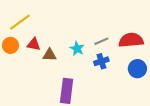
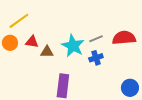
cyan star: (77, 49) -> (73, 46), size x1.6
blue circle: (137, 69) -> (130, 88), moved

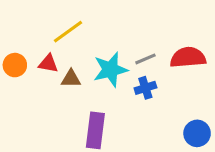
yellow line: (19, 21) -> (68, 32), moved
cyan star: (73, 46) -> (111, 70), turned 30

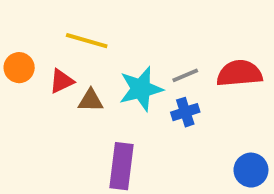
yellow line: (68, 32) -> (87, 41), turned 52
red triangle: (48, 64) -> (62, 81), turned -35
orange circle: (15, 65) -> (19, 68), moved

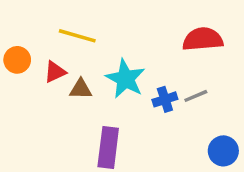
red semicircle: (239, 73) -> (203, 39), moved
gray line: (185, 75) -> (196, 96), moved
cyan star: (141, 89) -> (125, 79), turned -30

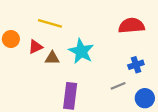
gray line: (196, 96) -> (118, 86), moved
blue cross: (165, 99) -> (136, 65), moved

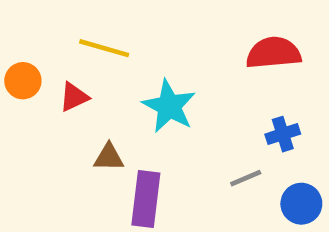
brown triangle: (52, 58) -> (109, 157), moved

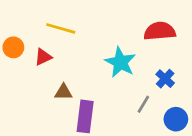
cyan star: (169, 106) -> (120, 62), moved
blue cross: (283, 134) -> (165, 79), turned -30
gray line: (246, 178) -> (143, 104), turned -36

